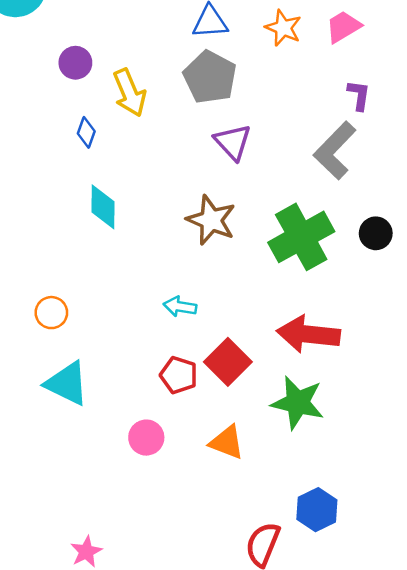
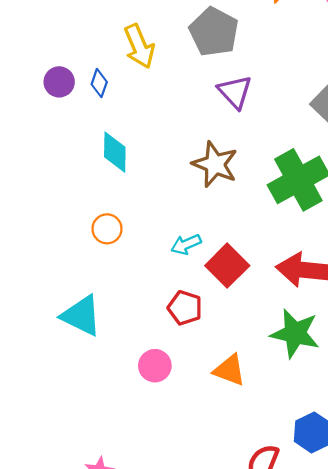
purple circle: (75, 63) -> (59, 82), moved
cyan arrow: (180, 307) -> (186, 244), turned -32
orange circle: (51, 313) -> (107, 229), moved
red square: (228, 362) -> (227, 266), moved

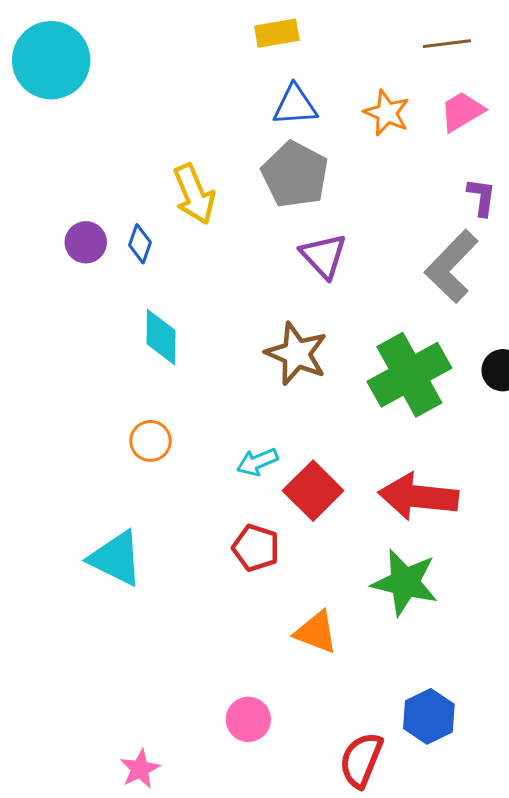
pink circle: (155, 366) -> (248, 719), moved

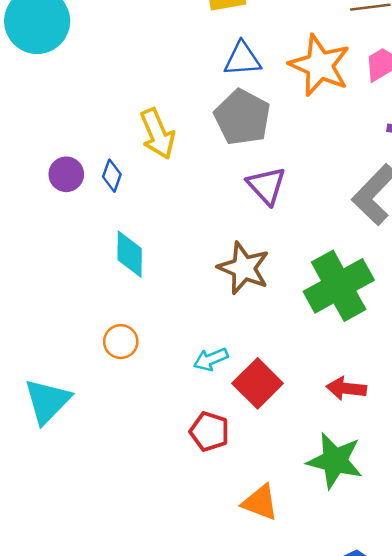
orange star: (387, 113) -> (320, 65), size x1.6
red arrow: (418, 497) -> (346, 388), size x0.6
cyan triangle: (116, 558) -> (47, 401), moved, turned 48

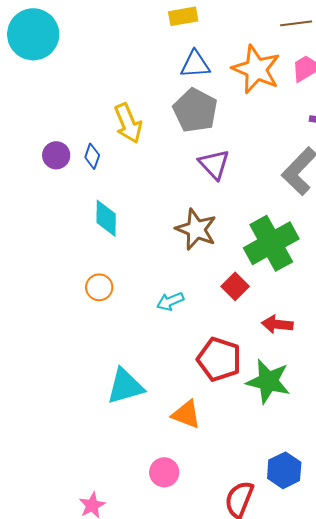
red square: (258, 383) -> (235, 286), moved, size x0.7
cyan triangle: (47, 401) -> (125, 386), moved, turned 30
red pentagon: (209, 432) -> (219, 359), moved, size x1.4
orange triangle: (260, 502) -> (186, 414), moved

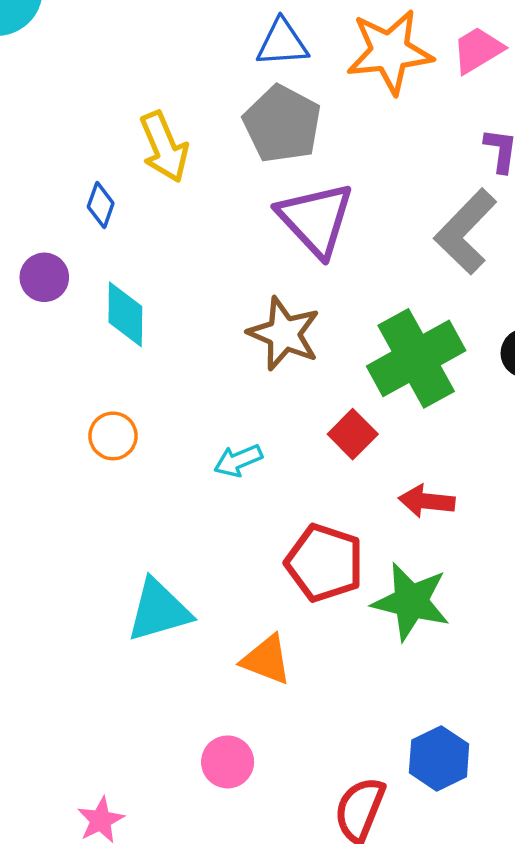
orange star: (256, 69) -> (390, 52), turned -30
purple circle: (56, 155) -> (44, 277), moved
purple triangle: (214, 164) -> (316, 219), size x1.4

